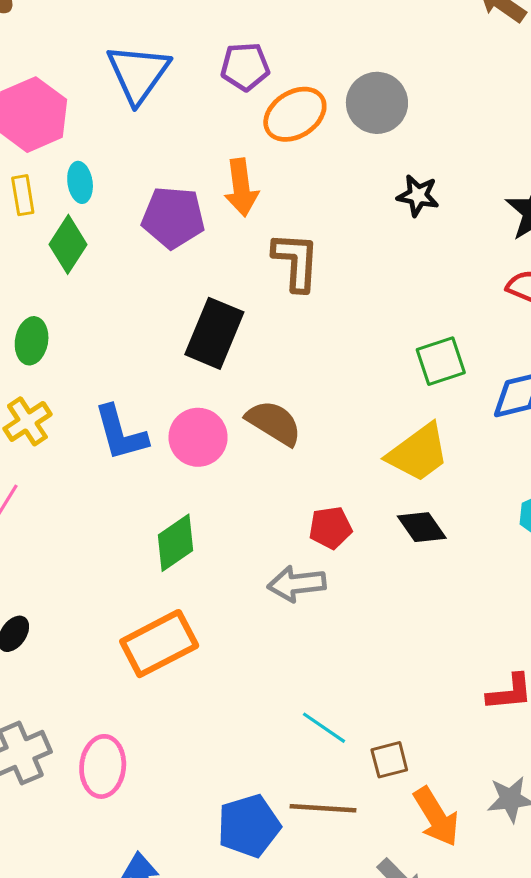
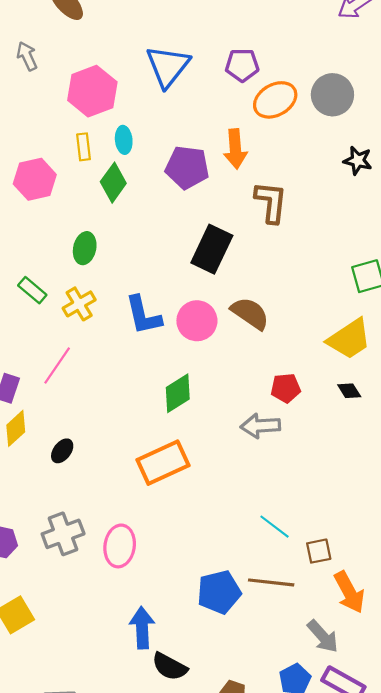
black diamond: (422, 527) -> (349, 391), size x0.7

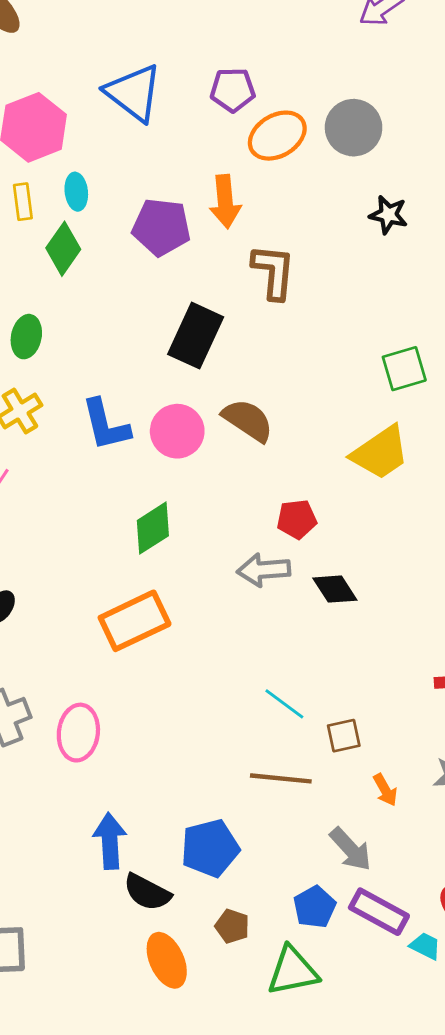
blue triangle: (168, 66) -> (134, 93), turned -30
black diamond: (349, 391) -> (335, 589), moved, size x1.4
blue pentagon: (219, 592) -> (210, 848), moved
orange arrow: (349, 592) -> (385, 790), size x0.6

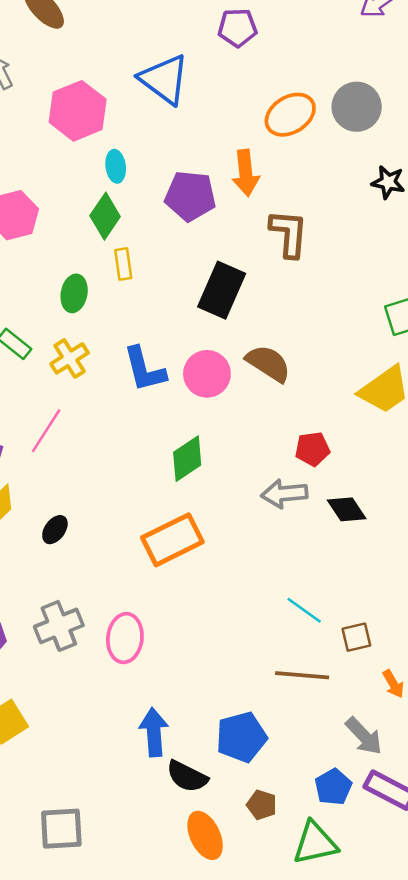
purple pentagon: (233, 90) -> (237, 28), moved
yellow rectangle: (23, 202) -> (123, 264), moved

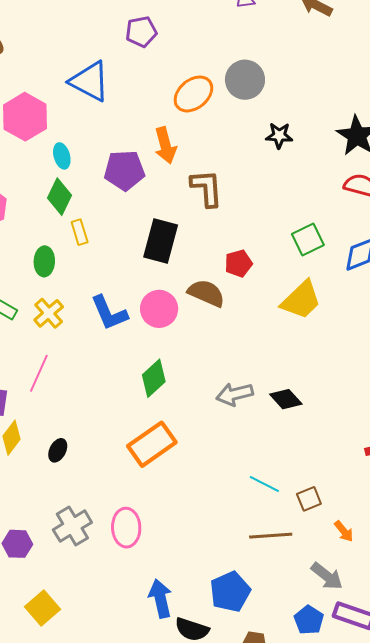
red pentagon: (312, 449) -> (238, 263), moved

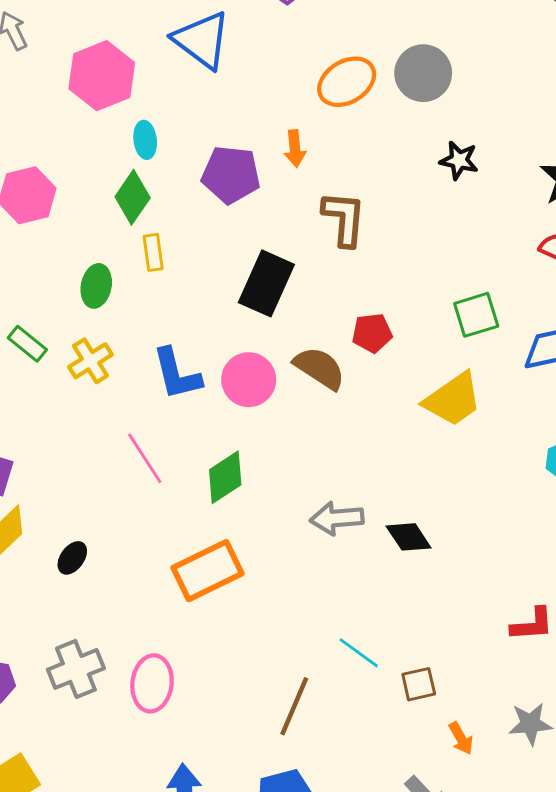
orange arrow: (165, 145) -> (295, 148), size x0.7
pink line: (39, 373) -> (145, 458), moved, turned -66
brown line: (271, 536) -> (294, 706), moved, turned -72

